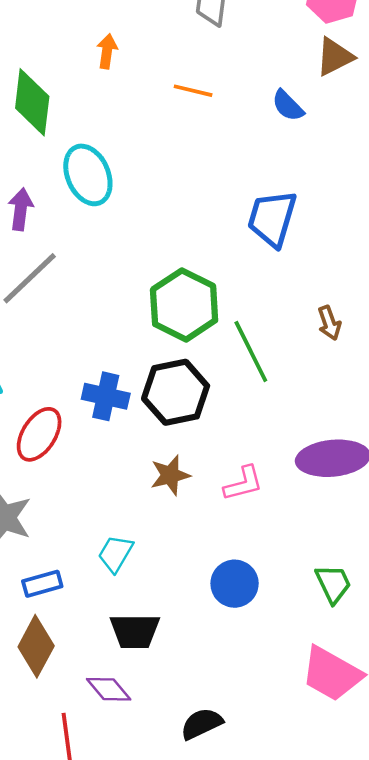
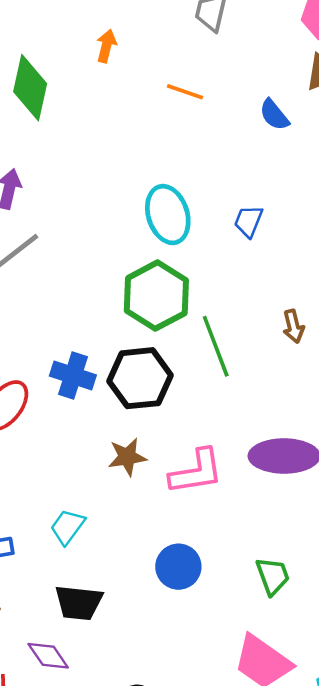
cyan ellipse: (88, 175) -> (168, 215), moved
blue trapezoid: (272, 218) -> (249, 221), size x0.6
pink L-shape: (243, 483) -> (196, 472), size x1.4

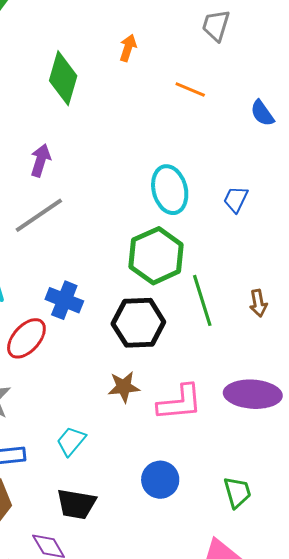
brown arrow: (293, 326) -> (258, 303), moved
blue cross: (73, 375) -> (64, 300), moved

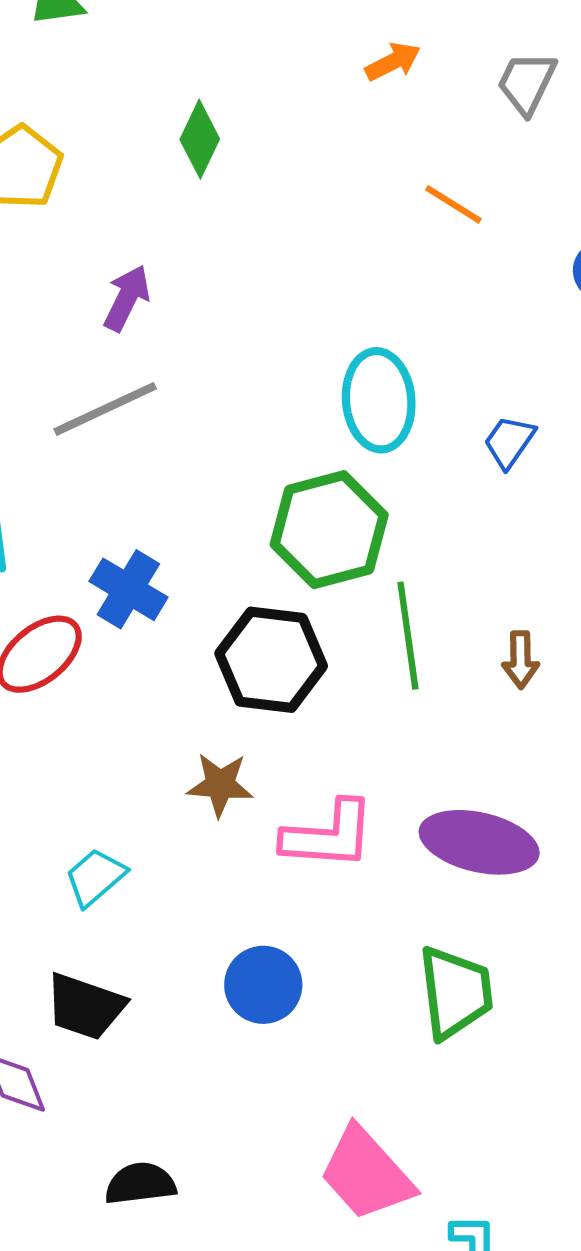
orange arrow: (128, 48) -> (393, 62), moved, turned 36
green diamond: (63, 78) -> (200, 139), size x0.7
green trapezoid: (237, 492) -> (455, 992), moved, size x1.4

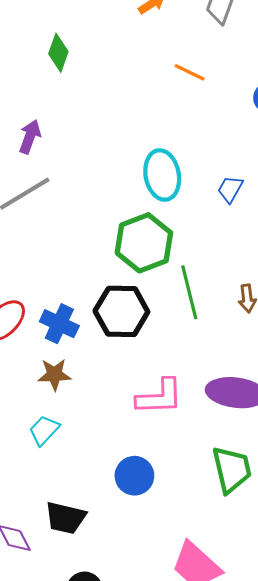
blue cross: (128, 589) -> (59, 324), moved
brown star: (220, 785) -> (54, 374), moved
black trapezoid: (85, 1007) -> (65, 518), moved

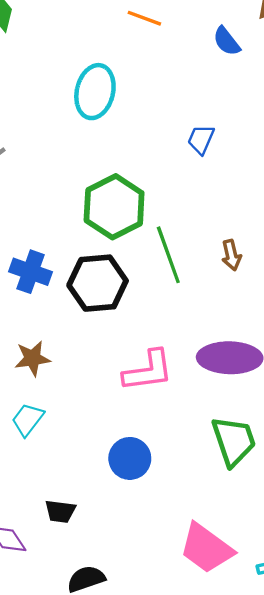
cyan ellipse: (162, 175) -> (95, 92), moved, turned 30
blue cross: (59, 324) -> (30, 272), moved
black trapezoid: (65, 518) -> (60, 511), size x0.7

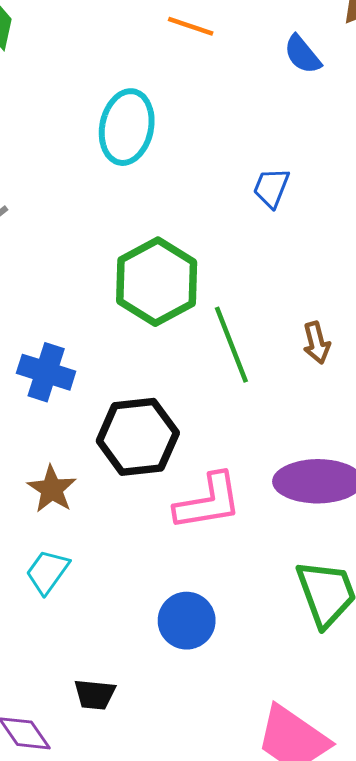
black hexagon: (98, 283) -> (138, 437), moved
brown star: (32, 358) -> (52, 489), turned -30

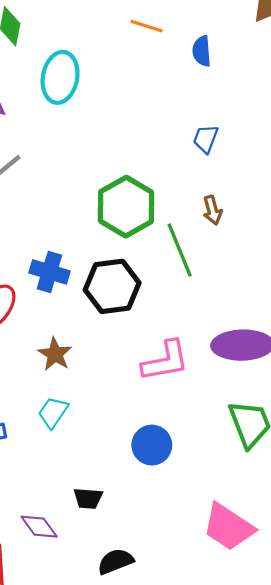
blue semicircle: (302, 54) -> (202, 51), moved, turned 36
cyan ellipse: (127, 127) -> (60, 77), moved
brown arrow: (317, 343) -> (212, 210), moved
black hexagon: (138, 437) -> (112, 286), moved

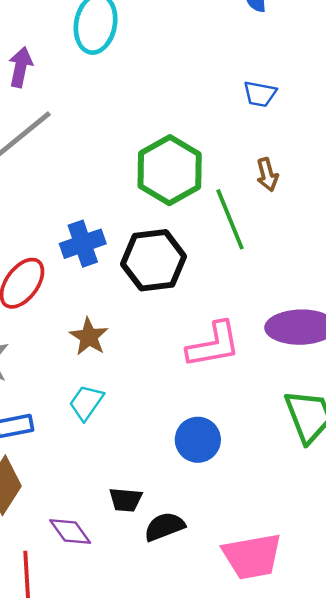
blue trapezoid: (206, 139) -> (260, 94), turned -100
blue cross: (49, 272) -> (83, 244), turned -36
pink trapezoid: (228, 527) -> (252, 556), moved, turned -44
black semicircle: (115, 561) -> (164, 527), moved

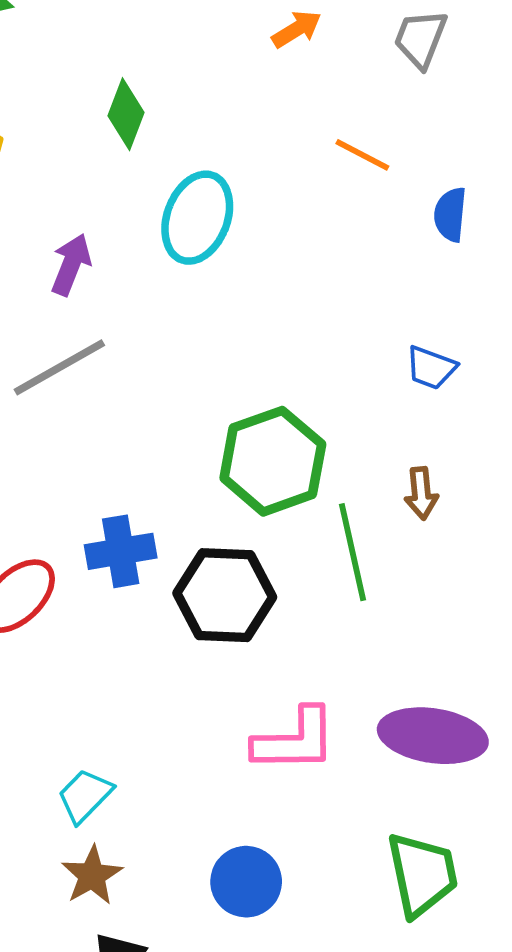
brown star: (89, 337) -> (92, 875), moved

